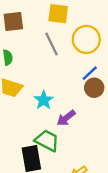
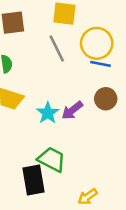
blue line: (90, 73) -> (101, 64), moved, turned 54
purple arrow: (66, 118) -> (72, 110), moved

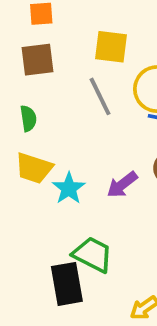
cyan star: (48, 113) -> (69, 188), moved

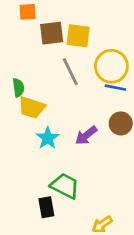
brown square: (38, 60) -> (52, 33), moved
yellow trapezoid: (34, 168) -> (32, 108), moved
black rectangle: (67, 284) -> (46, 207), size x0.7

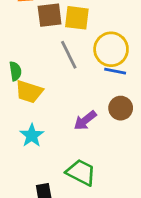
cyan star: (48, 138) -> (32, 135), moved
green trapezoid: (65, 186) -> (81, 172), moved

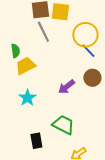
gray line: (69, 55) -> (43, 32), moved
blue line: (115, 71) -> (88, 51), turned 35
yellow trapezoid: (29, 92) -> (25, 66), turned 135

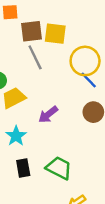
purple arrow: (66, 87) -> (48, 114), moved
black rectangle: (36, 141) -> (23, 168), moved

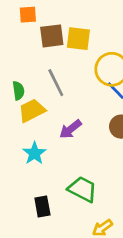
gray line: (35, 57) -> (56, 83), moved
black rectangle: (23, 168) -> (42, 207), moved

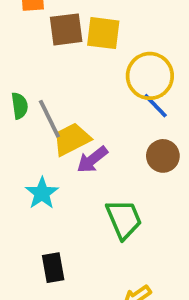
gray line: (56, 83) -> (49, 119), moved
yellow trapezoid: (32, 111) -> (72, 139), moved
green trapezoid: (82, 189) -> (124, 219), moved, turned 40

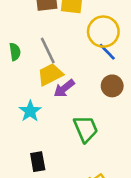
gray line: (49, 119) -> (48, 51), moved

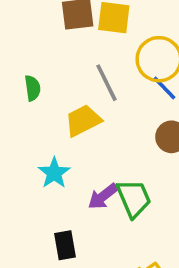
gray line: (48, 51) -> (107, 83), moved
purple arrow: (64, 88) -> (103, 196), moved

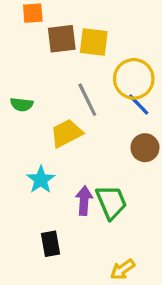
green semicircle: (33, 88) -> (22, 104), turned 105
purple arrow: (103, 196) -> (84, 201), turned 132

